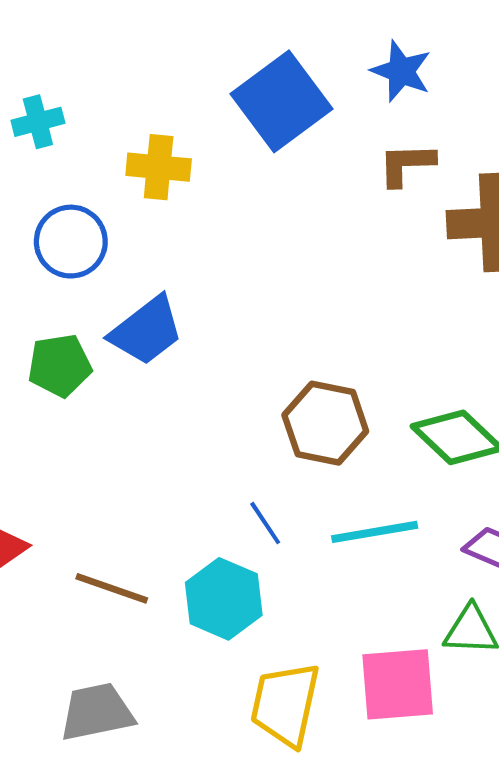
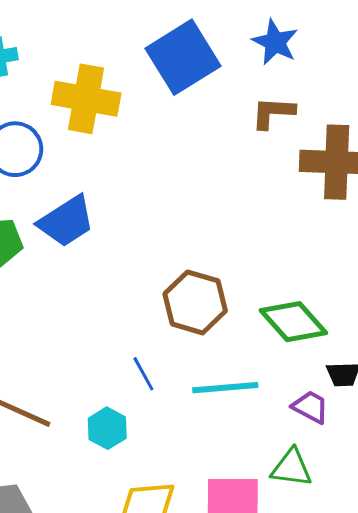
yellow cross: (159, 167) -> (86, 99), size x1.4
cyan hexagon: (224, 599) -> (107, 428), size x0.7

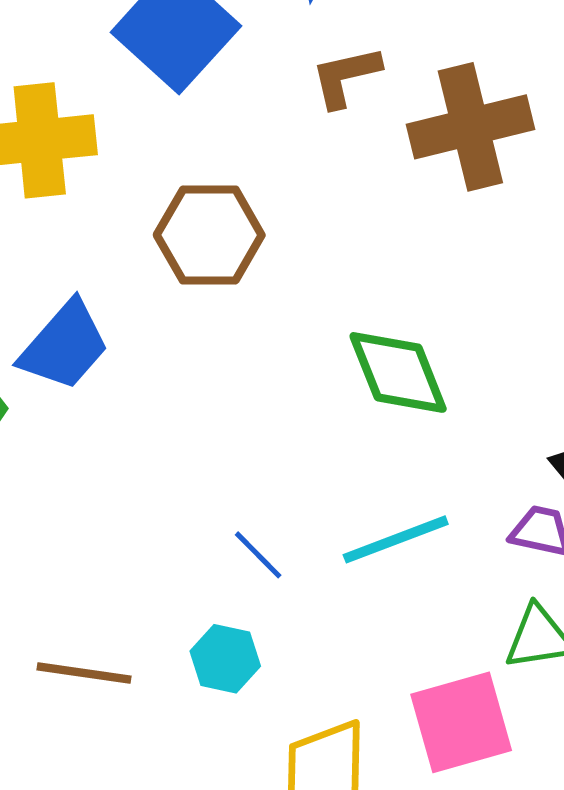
brown hexagon: (195, 302) -> (209, 235), moved
green diamond: (293, 322) -> (398, 372), moved, turned 36

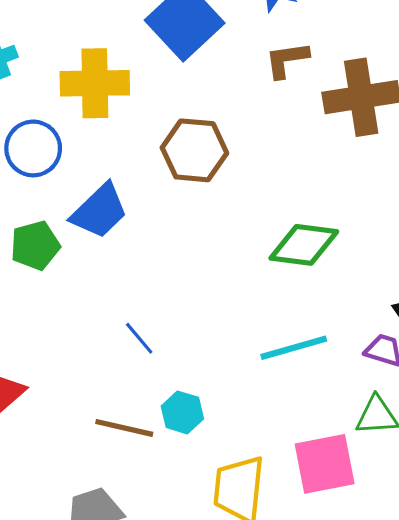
green diamond: (398, 372) -> (304, 245), turned -66
blue line: (258, 555) -> (139, 338), moved
brown line: (84, 673) -> (124, 428), moved

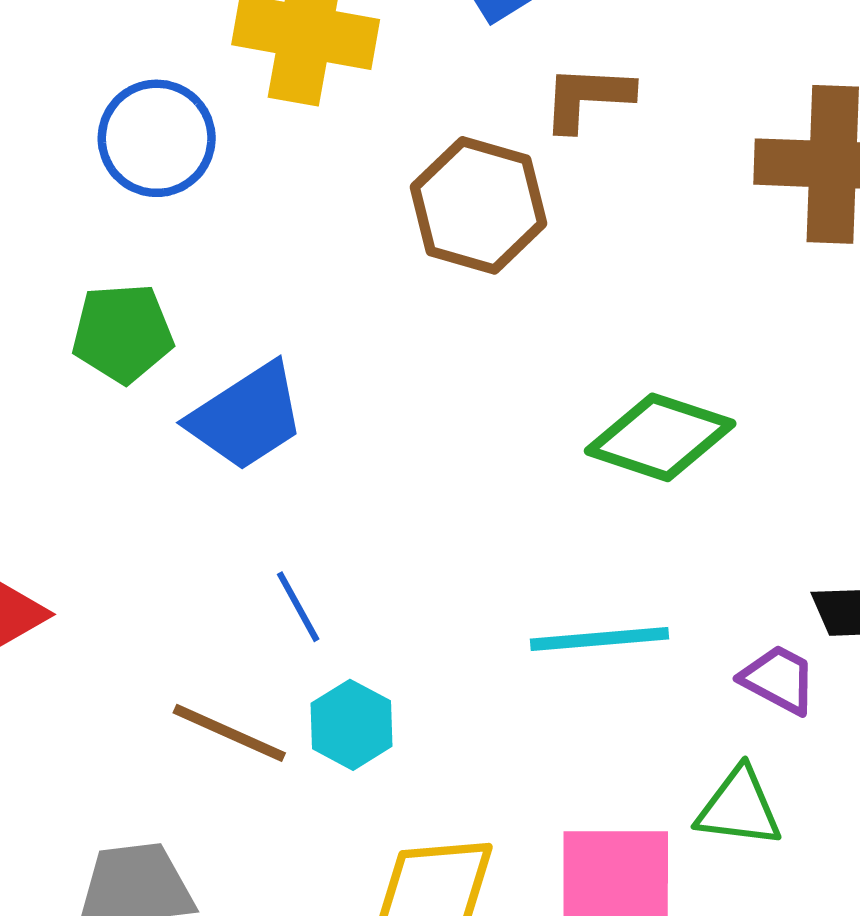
brown L-shape: (287, 60) -> (587, 98), moved
blue trapezoid: (99, 211) -> (247, 417), moved
blue line: (139, 338) -> (298, 607), moved

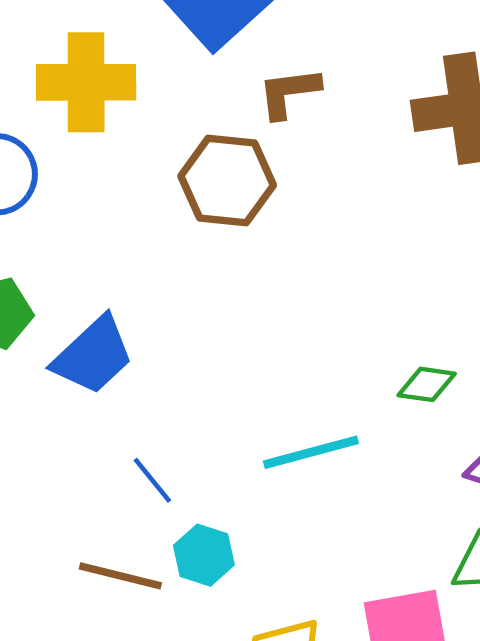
green diamond: (660, 437) -> (427, 384), moved, size x0.6
cyan line: (599, 639) -> (311, 452), moved

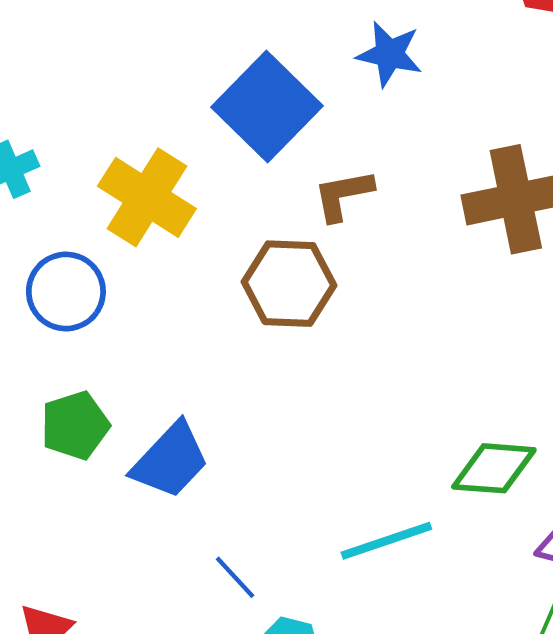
yellow cross: (86, 82) -> (147, 197), turned 36
green diamond: (427, 384) -> (494, 468), size x1.5

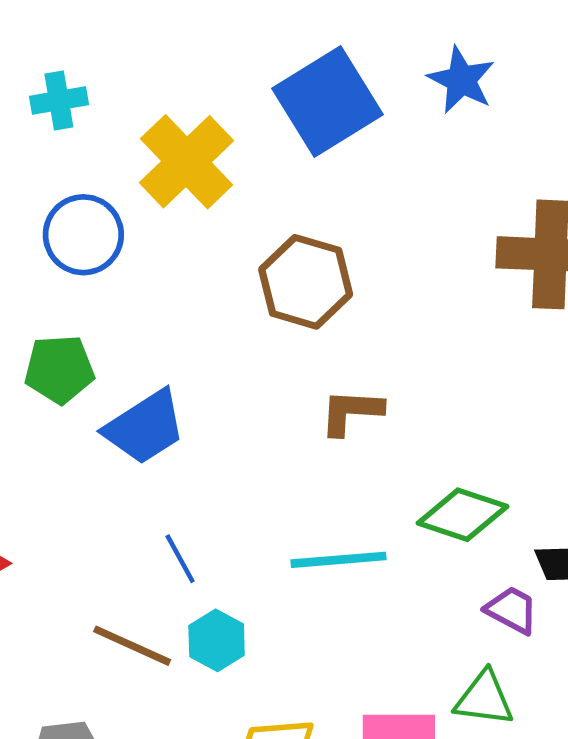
brown L-shape: (343, 195) -> (351, 412), moved

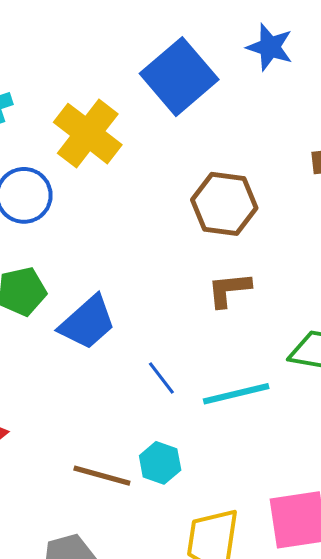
brown hexagon: (306, 282) -> (224, 204), moved
blue line: (180, 559) -> (161, 378), moved

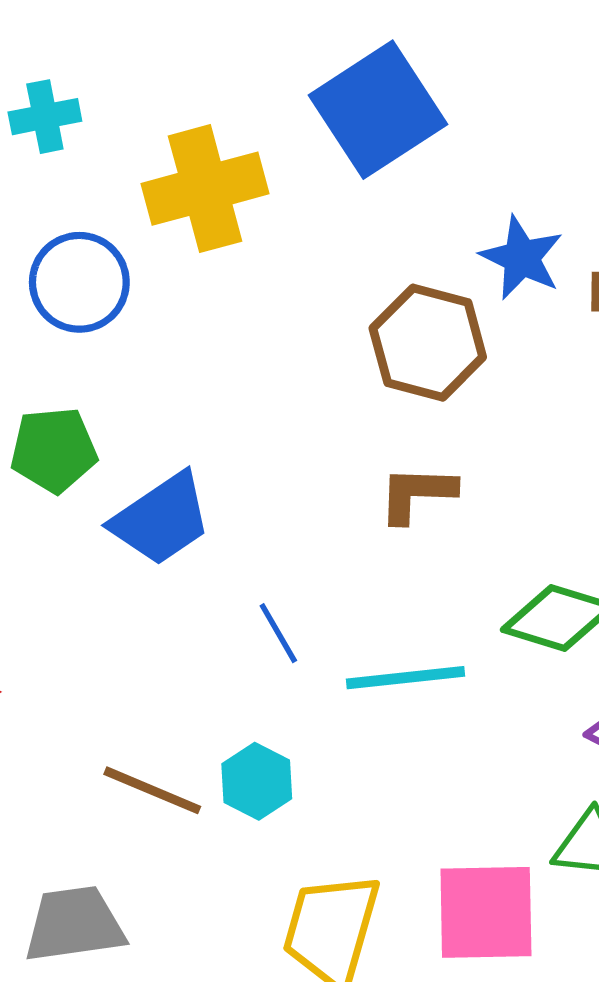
blue star: (270, 47) -> (522, 258), moved
yellow cross: (88, 134) -> (205, 189), turned 30

